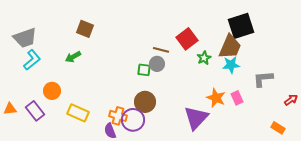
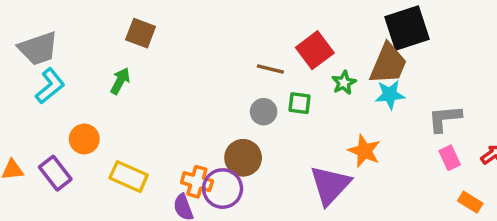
green arrow: (73, 57) -> (120, 81), turned 147
gray circle: (157, 64) -> (264, 112), moved
green square: (144, 70) -> (299, 103), moved
pink rectangle: (237, 98) -> (450, 158), moved

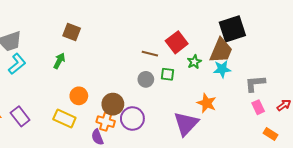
orange circle: (84, 139) -> (79, 96), moved
brown circle: (243, 158) -> (113, 104), moved
purple circle: (223, 189) -> (132, 119), moved

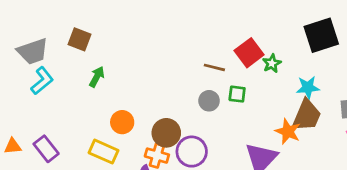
brown square: (72, 32) -> (79, 39), moved
brown trapezoid: (221, 51) -> (307, 115), moved
green star: (194, 62) -> (272, 63), moved

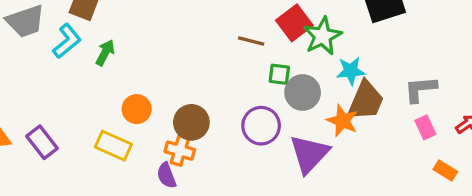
green star: (272, 63) -> (322, 36), size x1.6
cyan L-shape: (42, 81) -> (67, 41), moved
cyan star: (308, 87) -> (351, 71), moved
gray circle: (209, 101) -> (303, 92), moved, size x1.4
purple circle: (192, 152) -> (261, 126), moved

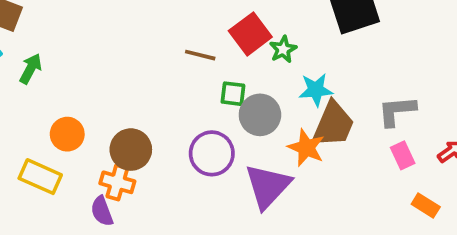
green star: (322, 36) -> (283, 49), size x0.6

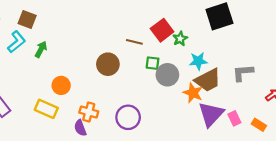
brown trapezoid: (333, 124) -> (208, 80), turned 40
brown circle: (131, 150) -> (108, 64), moved
purple circle: (212, 153) -> (128, 117), moved
pink rectangle: (403, 155) -> (234, 118), moved
purple triangle: (268, 186) -> (211, 114), moved

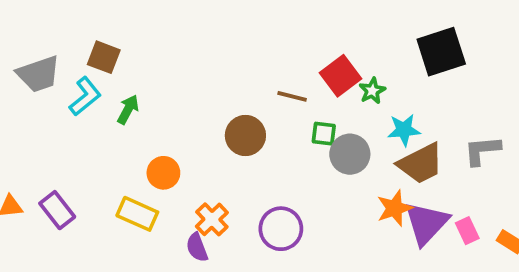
orange star: (193, 93) -> (395, 208), moved, turned 30
orange cross: (89, 112) -> (212, 219), turned 30

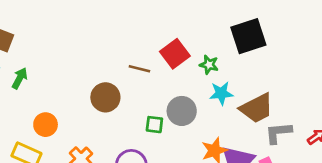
green star: (372, 91) -> (209, 65), moved, turned -30
green square: (324, 134) -> (154, 125), moved
gray L-shape: (482, 150) -> (278, 133), moved
brown trapezoid: (421, 163) -> (257, 108), moved

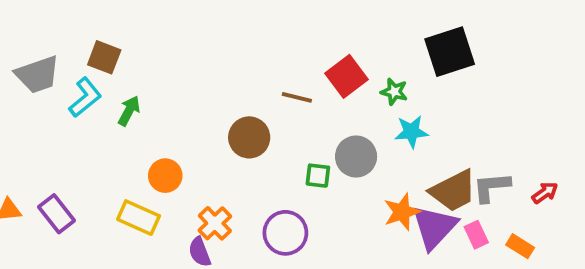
brown trapezoid: (257, 108) -> (453, 191), moved

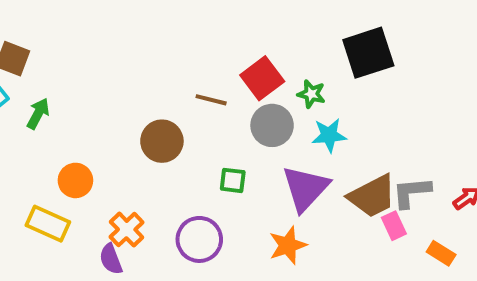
gray circle: (356, 157) -> (272, 125), moved
orange star: (402, 212) -> (288, 245), moved
purple triangle: (434, 227) -> (305, 188), moved
pink rectangle: (476, 235) -> (394, 226), moved

